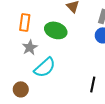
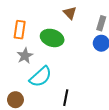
black line: (93, 84) -> (66, 98), moved

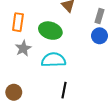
cyan semicircle: (41, 77) -> (53, 60), moved, turned -140

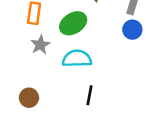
green ellipse: (50, 31) -> (73, 23), turned -50

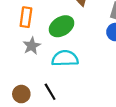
black line: (89, 95) -> (50, 92), moved, turned -42

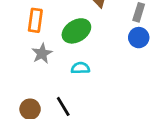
cyan semicircle: (65, 58) -> (80, 68), size x0.6

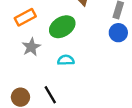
orange rectangle: (35, 20) -> (25, 17), turned 54

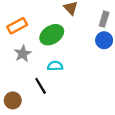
black line: (50, 95) -> (41, 86), moved

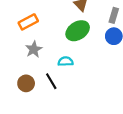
green ellipse: (52, 35) -> (78, 31), moved
brown circle: (13, 100) -> (26, 83), moved

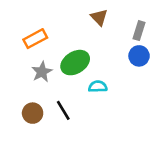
green ellipse: (78, 31) -> (75, 63), moved
cyan semicircle: (66, 61) -> (98, 86), moved

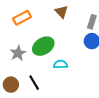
orange rectangle: (35, 39) -> (22, 18), moved

